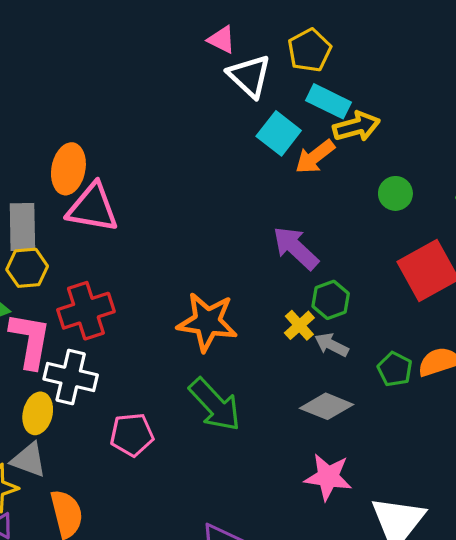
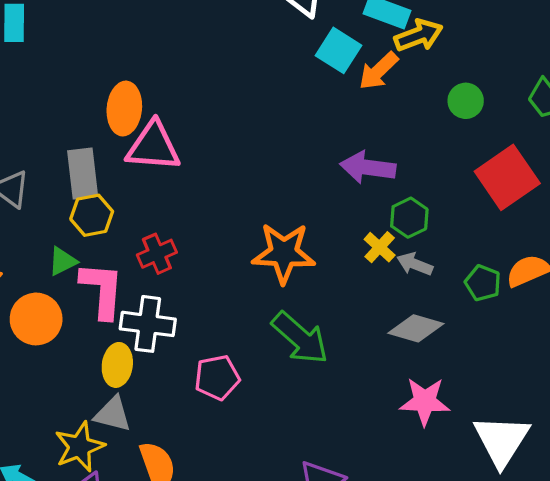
purple arrow: (296, 248) -> (368, 167), turned -30
red cross: (86, 311) -> (157, 254), size x0.7

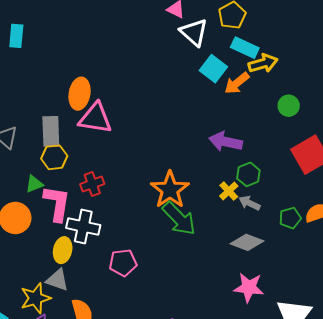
orange star: (284, 253) -> (170, 190), turned 30
green pentagon: (483, 283) -> (290, 218), turned 30
green arrow: (300, 338) -> (179, 219), moved

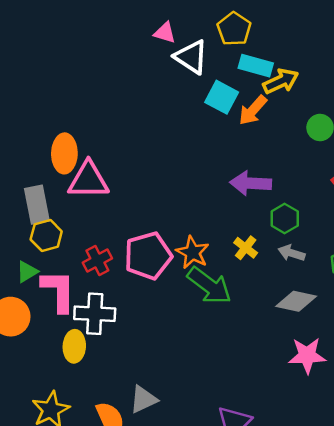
orange star: (170, 190) -> (193, 252), size x0.7
yellow cross: (229, 191) -> (246, 248), moved
pink pentagon: (123, 263) -> (148, 256), moved, size x1.4
gray triangle: (57, 280) -> (143, 399), moved, turned -35

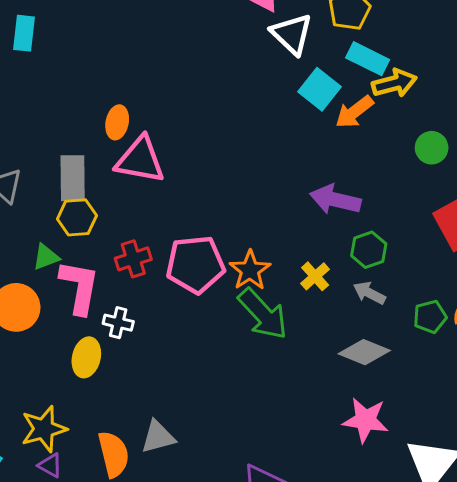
orange ellipse: (64, 153) -> (117, 122), size x0.7
white cross: (95, 314) -> (118, 323), size x0.6

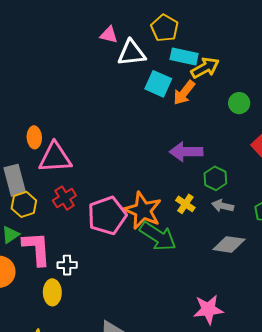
white triangle: (292, 34) -> (132, 53), turned -36
red cross: (133, 259) -> (64, 198), moved
orange star: (250, 270) -> (143, 211), size x1.4
pink star: (365, 420) -> (208, 309), moved

